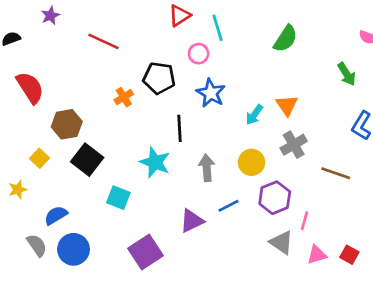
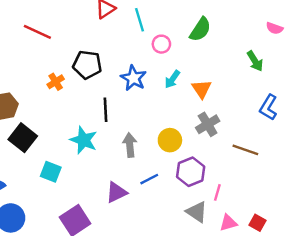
pink circle: (199, 54) -> (161, 44), moved
cyan arrow: (254, 115) -> (172, 79), moved

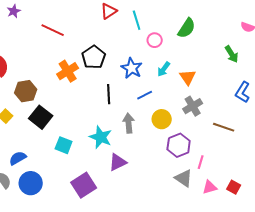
black pentagon: (87, 65) -> (94, 57), turned 30
orange cross: (56, 82) -> (68, 71), size x1.5
cyan star: (84, 140) -> (101, 137), moved
blue line: (149, 179) -> (145, 95), moved

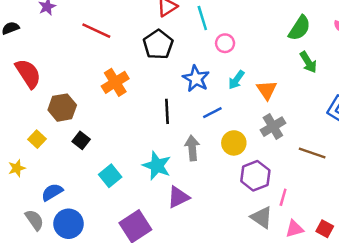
green semicircle: (187, 28) -> (299, 28), moved
green arrow: (232, 54) -> (308, 62), moved
black pentagon: (94, 57) -> (158, 44), moved
black square: (41, 117) -> (81, 140), size x0.6
cyan square: (64, 145) -> (110, 176), turned 30

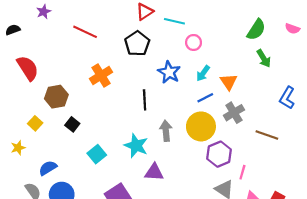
cyan line: (202, 18) -> (174, 21), turned -60
blue line: (212, 113) -> (205, 98), moved
yellow circle: (234, 143) -> (201, 126), size x1.4
purple triangle: (178, 197) -> (154, 172), turned 30

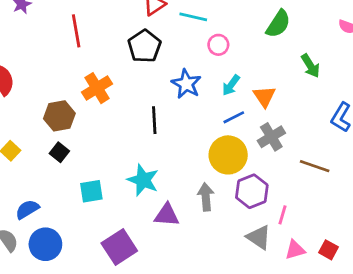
green semicircle: (256, 30) -> (278, 24), moved
red line: (85, 32) -> (76, 31), turned 55
brown hexagon: (56, 97) -> (59, 116), moved
gray arrow: (166, 131) -> (206, 197), moved
cyan square: (97, 154) -> (91, 191), turned 30

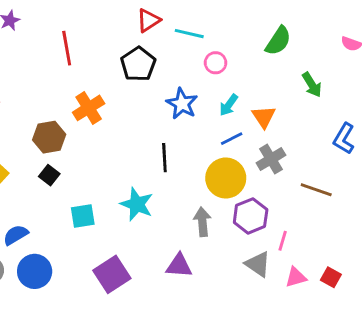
black line: (154, 120) -> (164, 158), moved
purple triangle: (167, 215) -> (179, 266), moved

